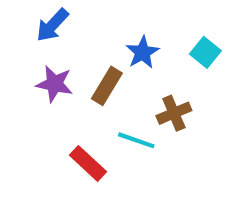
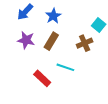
blue star: (142, 52) -> (53, 16), moved
brown cross: (174, 113) -> (85, 43), moved

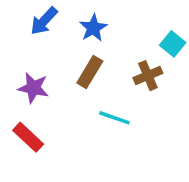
purple star: (26, 40) -> (33, 88), moved
red rectangle: (42, 78) -> (28, 137), moved

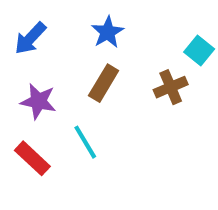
blue arrow: (44, 21) -> (30, 38), moved
cyan line: (114, 118) -> (85, 142), moved, turned 40

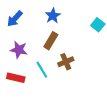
brown cross: (171, 87) -> (66, 62), moved
red rectangle: (32, 158) -> (16, 78), turned -30

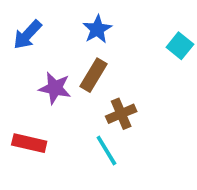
purple star: (19, 50) -> (55, 88), moved
cyan line: (42, 70) -> (106, 151), moved

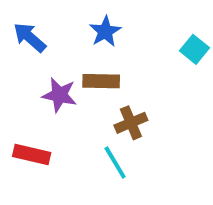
blue arrow: (27, 35) -> (30, 37), turned 88
brown rectangle: (94, 75) -> (101, 81), turned 60

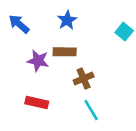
red rectangle: (32, 155) -> (37, 103), moved
cyan line: (115, 162) -> (91, 110), moved

